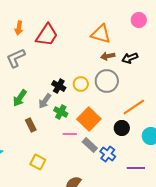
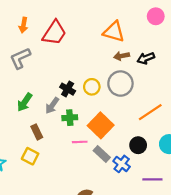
green cross: (61, 112) -> (70, 118), turned -32
black circle: (122, 128) -> (138, 145), moved
yellow square: (38, 162) -> (30, 156), moved

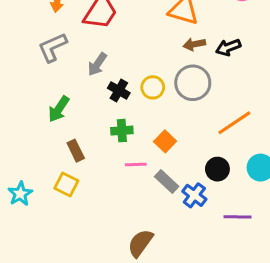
gray arrow: (52, 106) -> (97, 64), moved
orange square: (101, 125) -> (165, 141), size x0.6

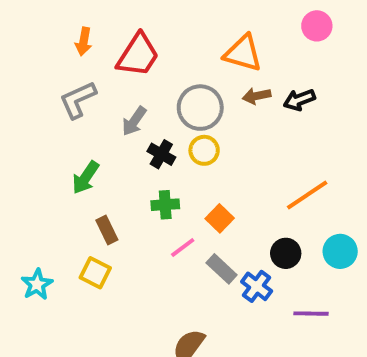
gray circle: (193, 83) -> (200, 108), moved
pink line: (136, 164) -> (183, 247), turned -35

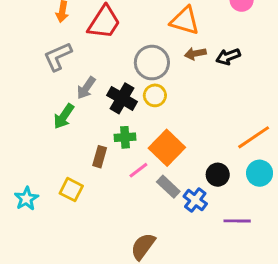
gray arrow: (134, 121) -> (86, 88), moved
black cross: (161, 154) -> (122, 98), size x1.4
orange line: (307, 195) -> (254, 137), moved
orange square: (220, 218) -> (167, 148), size x1.6
brown rectangle: (107, 230) -> (100, 157), moved, turned 42

